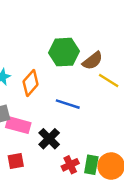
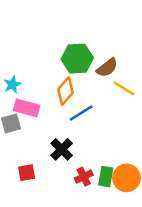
orange diamond: (31, 83) -> (66, 91), moved
blue line: (68, 104) -> (81, 113), turned -50
pink rectangle: (18, 125) -> (27, 108), moved

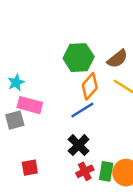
brown semicircle: (107, 68) -> (117, 59), moved
orange diamond: (66, 91) -> (90, 86), moved
black cross: (62, 149) -> (79, 145), moved

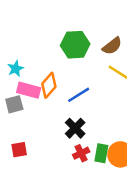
orange diamond: (90, 86) -> (49, 85), moved
red square: (30, 168) -> (19, 150), moved

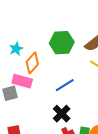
cyan star: (16, 69) -> (16, 49), moved
orange diamond: (49, 85) -> (32, 63), moved

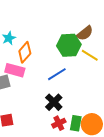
green hexagon: (62, 43) -> (69, 45), moved

